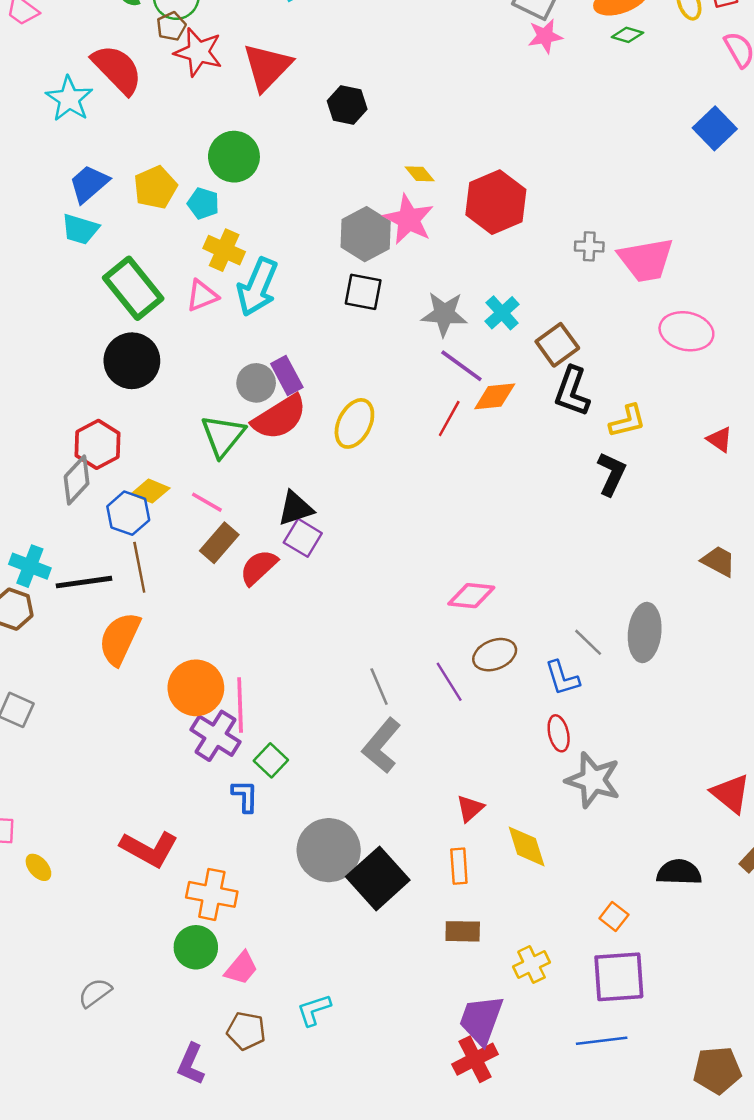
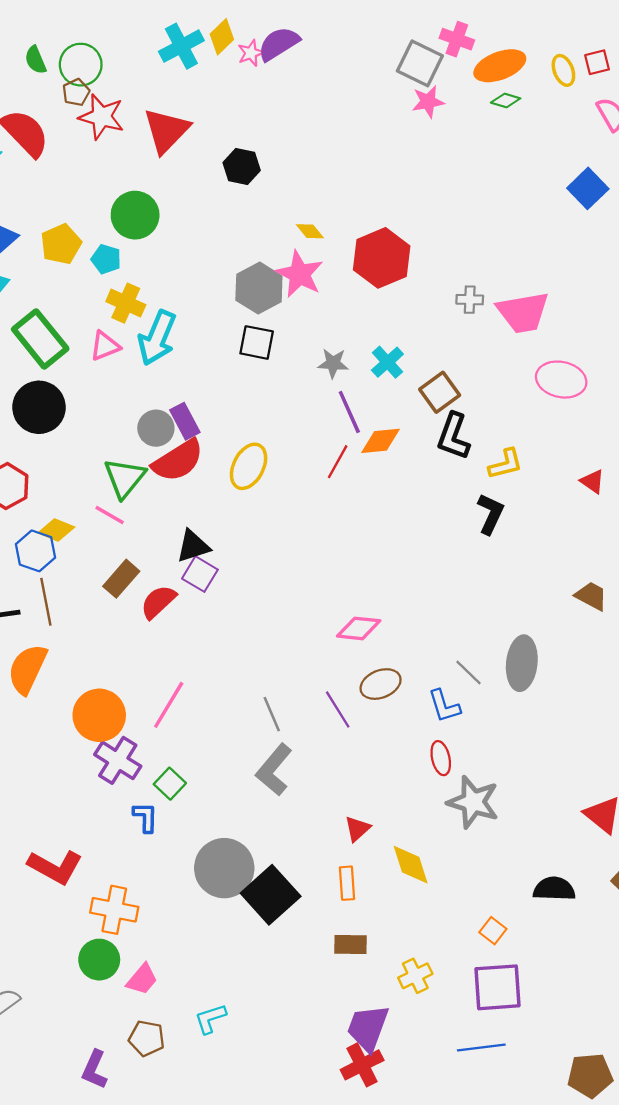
gray star: (444, 314) -> (333, 363), size x0.7
purple line: (461, 366) -> (349, 412), turned 30
pink line: (207, 502) -> (110, 515), moved
pink line: (240, 705) -> (169, 705), moved, turned 33

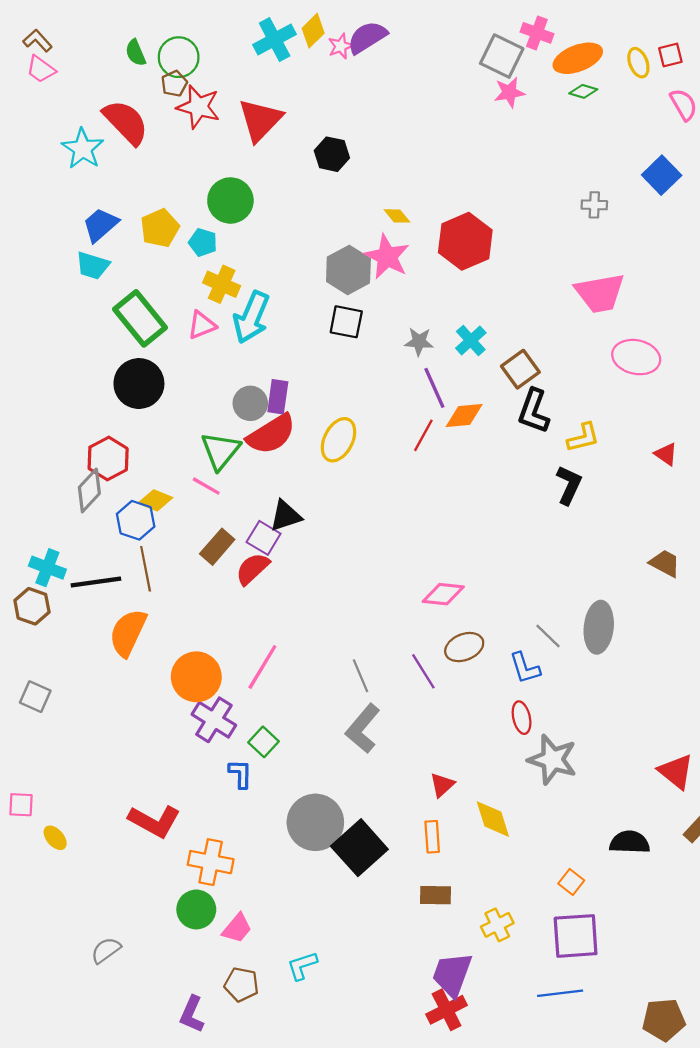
gray cross: (470, 300) -> (594, 205), moved
purple rectangle: (185, 421) -> (278, 397), turned 36
purple square: (200, 574) -> (264, 538), moved

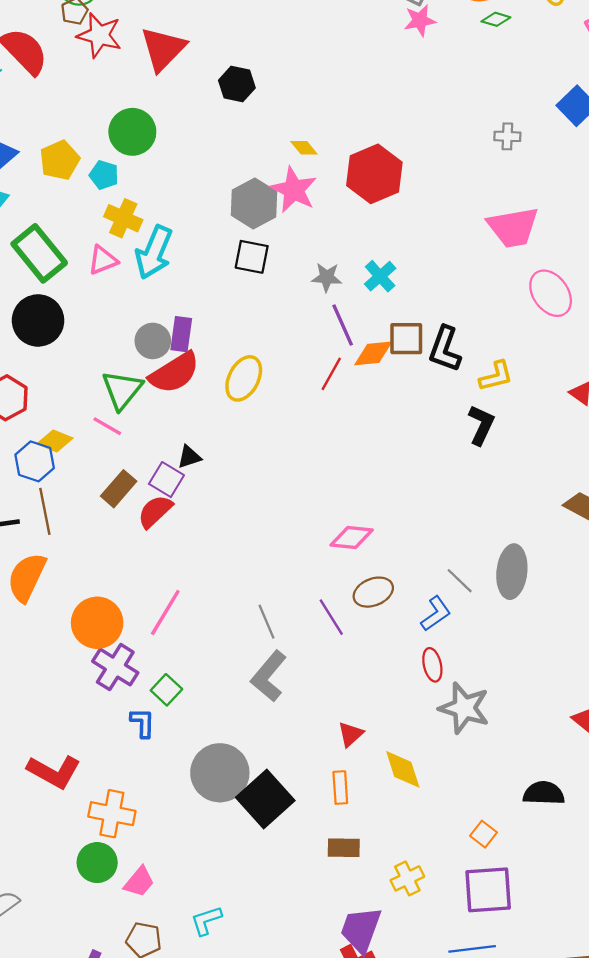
pink ellipse: (636, 357) -> (551, 293), turned 42
brown square: (520, 369) -> (406, 339), moved, turned 36
black triangle: (286, 516) -> (189, 457), size x0.7
blue L-shape: (525, 668) -> (436, 614), turned -108

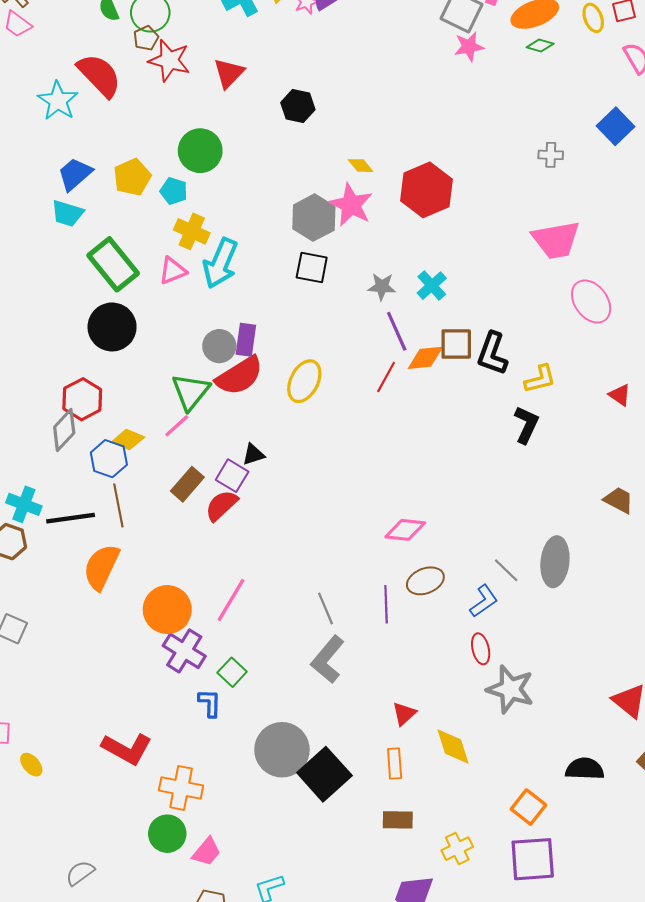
red triangle: (163, 49) -> (229, 73), size x0.7
pink line: (107, 426) -> (177, 426), turned -72
purple line: (331, 617) -> (386, 604), turned 30
orange square: (483, 834) -> (528, 807), size x1.4

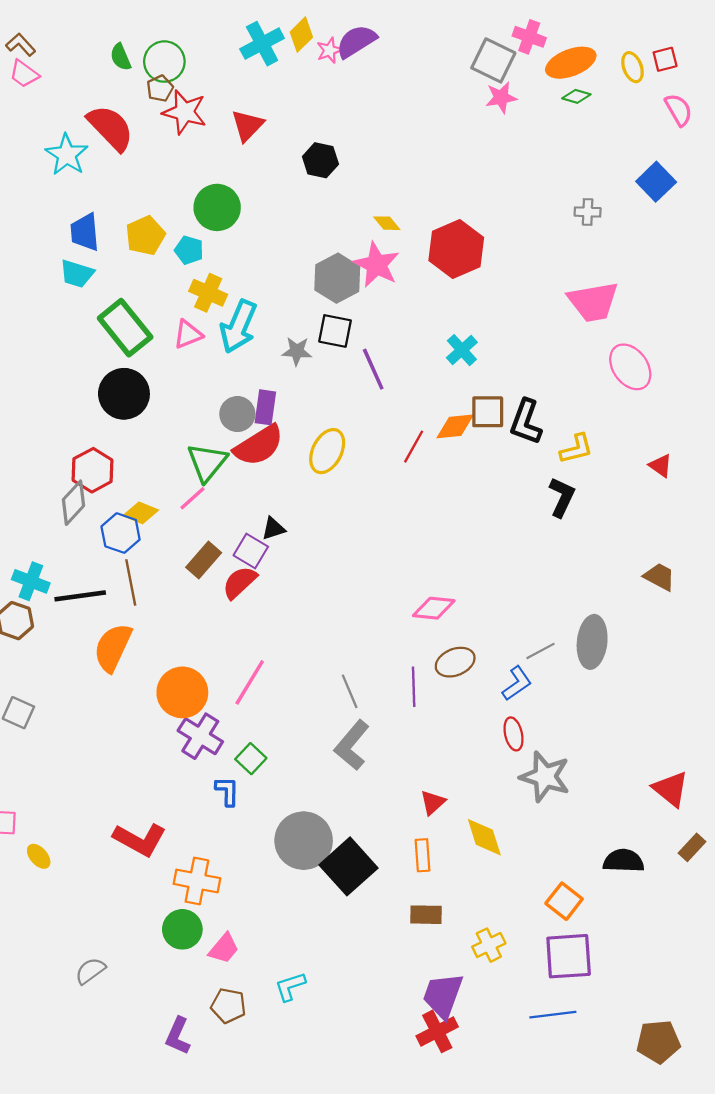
blue trapezoid: (75, 174) -> (85, 232), turned -54
gray star: (382, 287) -> (297, 351), moved
purple line: (397, 331) -> (373, 369), moved
gray line: (506, 570) -> (540, 651), turned -72

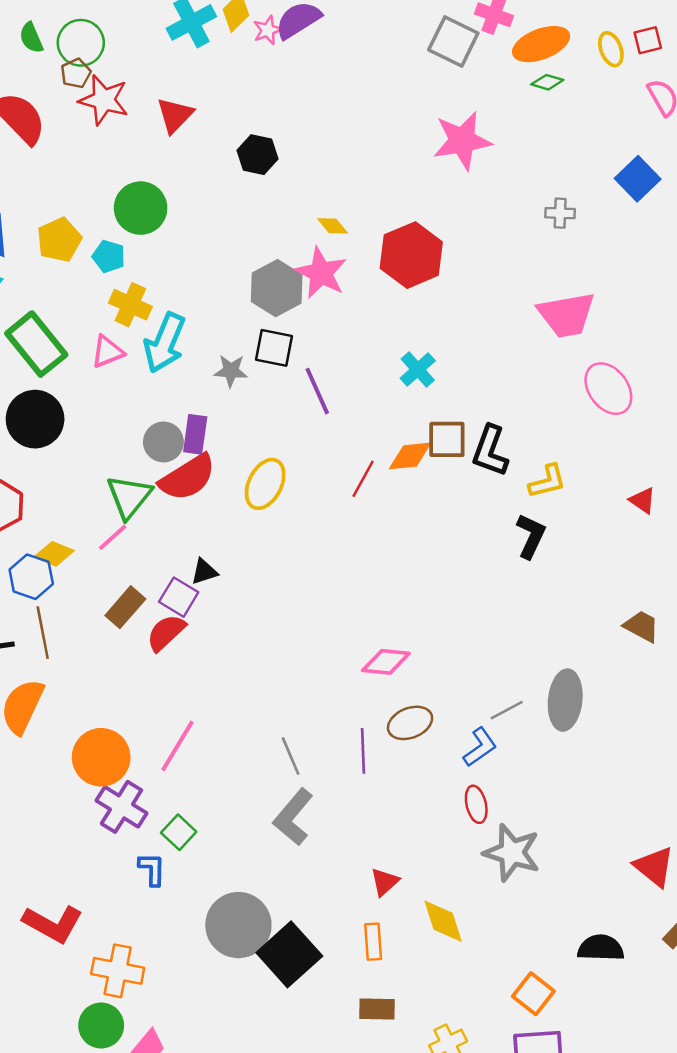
pink star: (501, 97) -> (462, 141), moved, size x1.6

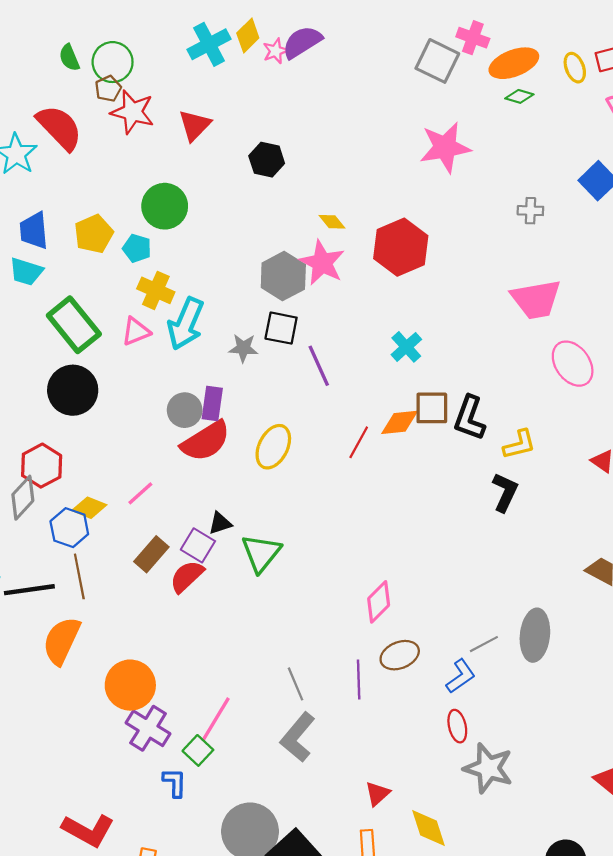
green triangle: (129, 497) -> (261, 553), moved
pink diamond: (386, 662) -> (379, 602), turned -51
pink line: (177, 746) -> (216, 719), moved

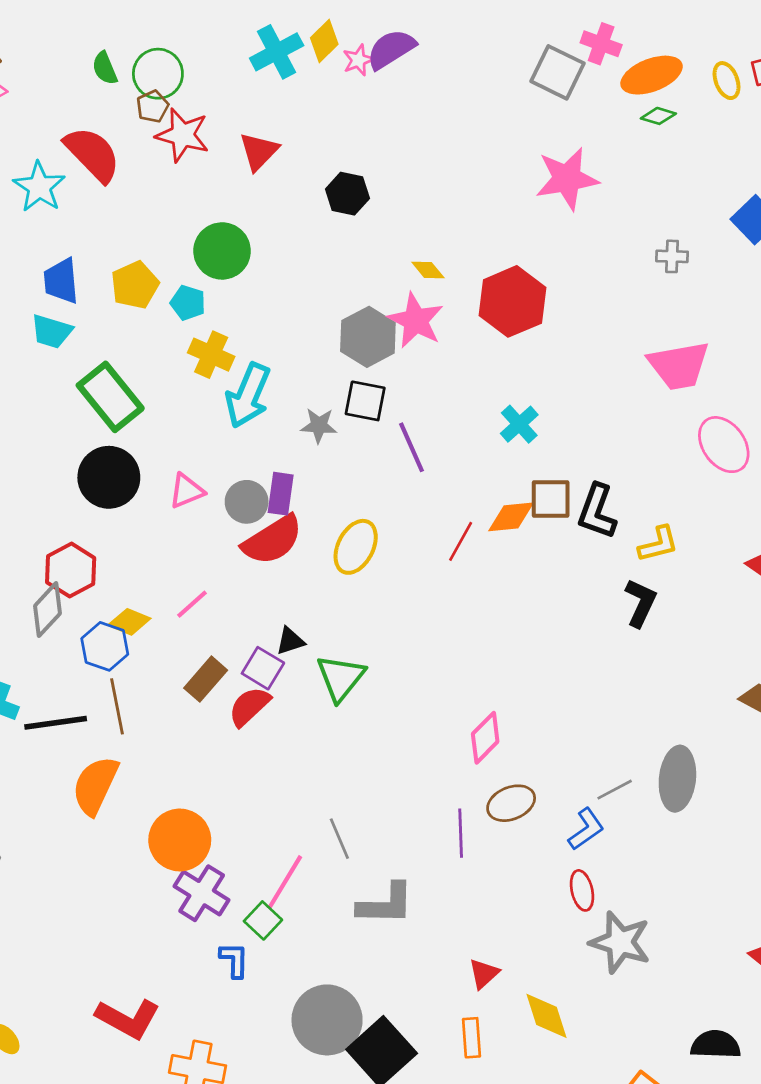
pink triangle: (136, 331) -> (187, 491), moved
gray line: (295, 684) -> (339, 839), moved
gray L-shape: (298, 737) -> (386, 904), turned -129

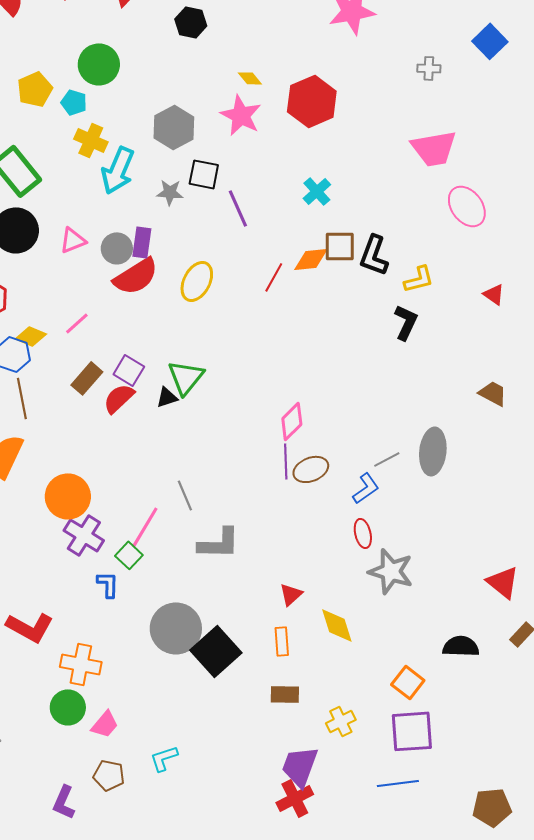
gray hexagon: (368, 337) -> (174, 127), moved
black triangle: (290, 641) -> (167, 397), moved
purple line: (461, 833) -> (286, 461), moved

